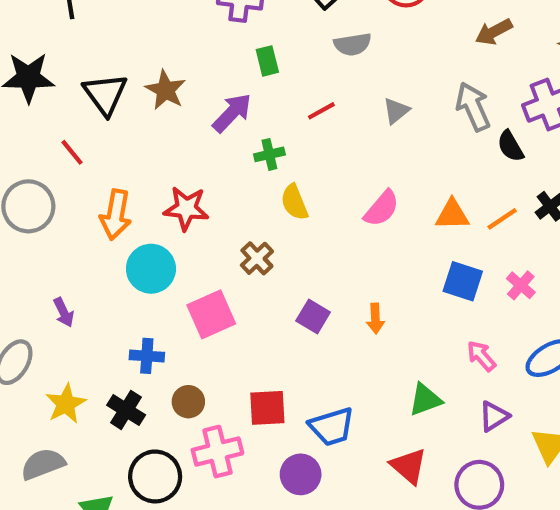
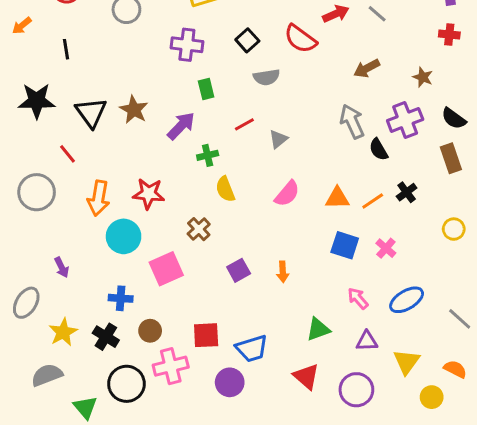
gray triangle: (396, 111) -> (278, 139), moved
purple square: (313, 316) -> (239, 270), turned 30
purple triangle: (494, 416) -> (367, 341), turned 30

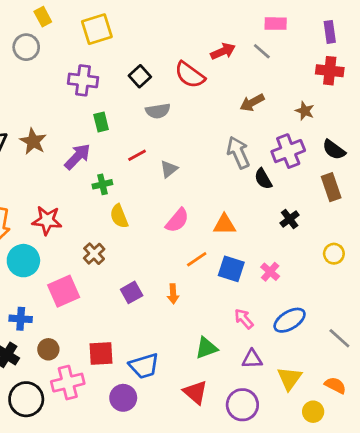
red cross: (449, 34) -> (330, 71), size x1.4
orange line: (373, 201) -> (197, 259), moved

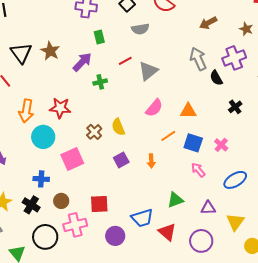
gray triangle: (169, 169) -> (148, 71), size x1.5
yellow semicircle: (119, 216) -> (118, 127), moved
pink arrow: (244, 319) -> (198, 170), moved
blue trapezoid: (144, 366) -> (142, 218), moved

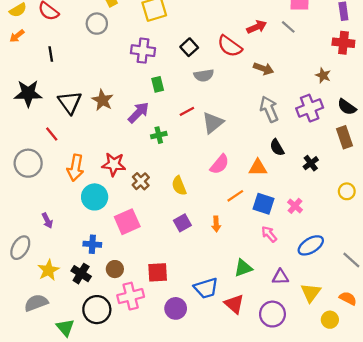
brown arrow: (208, 23) -> (263, 69), moved, turned -132
black semicircle: (216, 78) -> (277, 147), moved
brown cross: (94, 132) -> (141, 181), moved

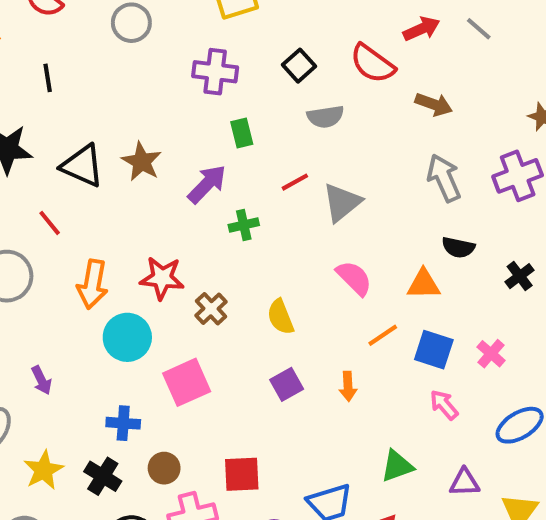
black triangle: (70, 102) -> (82, 166), turned -30
black semicircle: (277, 147) -> (458, 247), turned -48
pink semicircle: (220, 164) -> (354, 278), turned -85

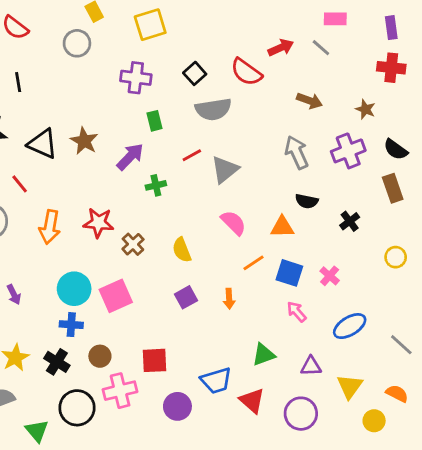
brown arrow: (434, 104) -> (309, 101), moved
gray semicircle: (325, 117) -> (213, 109), size x1.4
cyan circle: (127, 337) -> (74, 289), moved

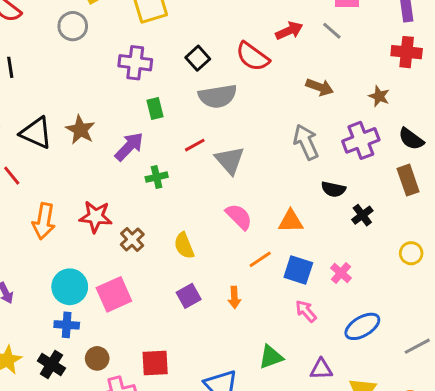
gray triangle: (225, 170) -> (230, 160), turned -32
black semicircle: (307, 201) -> (333, 189), moved
gray line: (401, 345) -> (417, 346), turned -70

